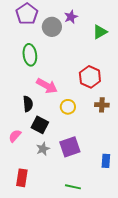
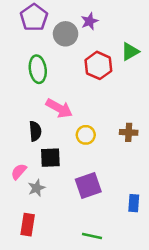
green triangle: (100, 32) -> (130, 52), moved
red hexagon: (90, 77) -> (98, 65), moved
black square: (40, 125) -> (50, 158), turned -30
gray star: (43, 149) -> (36, 188), moved

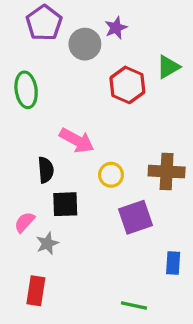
green ellipse: (38, 69) -> (26, 90), moved
brown cross: (129, 132) -> (167, 172), size x1.5
purple square: (88, 185) -> (136, 217), moved
green line: (92, 236) -> (134, 305), moved

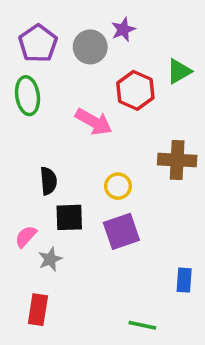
purple pentagon: (44, 23) -> (38, 43), moved
pink arrow: (77, 140) -> (94, 122), moved
brown cross: (167, 172) -> (177, 160), moved
purple square: (136, 217) -> (121, 231), moved

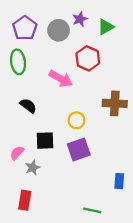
green triangle: (179, 71) -> (106, 27), moved
black semicircle: (48, 181) -> (28, 106), moved, turned -48

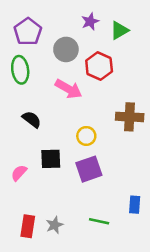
gray circle: (59, 30) -> (66, 49), moved
gray star: (33, 168) -> (55, 225), moved
green line: (92, 210) -> (99, 221), moved

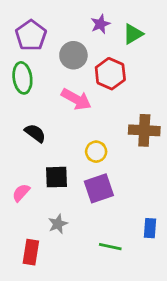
gray star: (55, 225) -> (58, 224), moved

